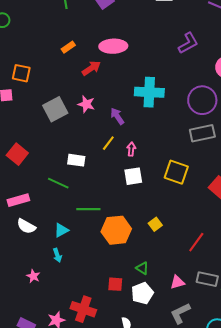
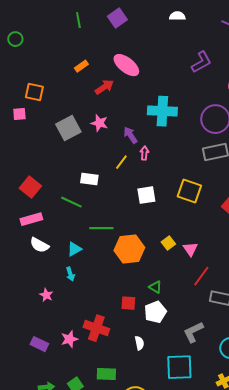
pink ellipse: (113, 46) -> (126, 65), turned 40
pink arrow: (131, 149) -> (144, 153), moved
red square: (17, 154) -> (30, 187), moved
red line: (196, 242) -> (201, 276), moved
pink triangle: (177, 282) -> (190, 249), moved, turned -49

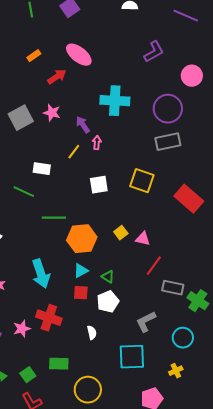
cyan triangle: (74, 249) -> (81, 271), moved
pink triangle: (190, 249) -> (143, 239), turned -42
cyan arrow: (70, 274) -> (41, 274), moved, size x2.0

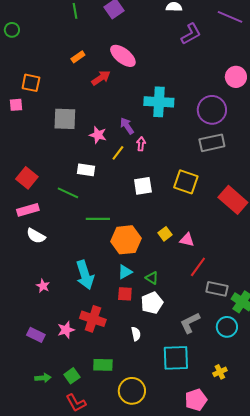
purple L-shape: (154, 52) -> (191, 34), moved
pink star: (52, 113) -> (98, 135), moved
gray square: (21, 118) -> (65, 119), turned 30
cyan circle: (183, 338) -> (227, 327), moved

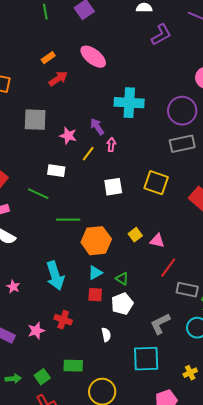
red arrow: (101, 78) -> (58, 79), moved
red cross: (93, 319) -> (63, 320), size x0.7

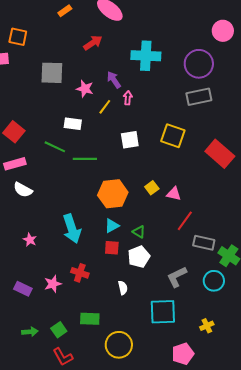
red arrow: (58, 79) -> (93, 43), moved
green line: (68, 220) -> (85, 159), moved

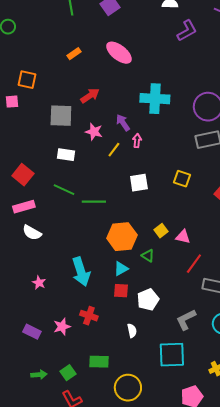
red arrow: (93, 43) -> (90, 96), moved
white rectangle: (73, 124) -> (66, 155), moved
yellow square: (173, 136) -> (182, 179), size x0.7
green triangle: (139, 232) -> (148, 256), moved

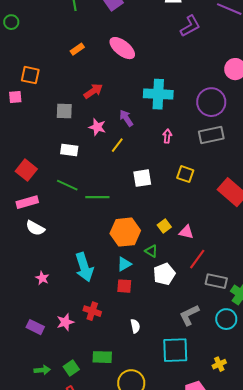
gray square: (61, 116) -> (64, 111), size x0.7
pink arrow: (137, 141) -> (167, 136), moved
white pentagon: (148, 300) -> (164, 274), moved

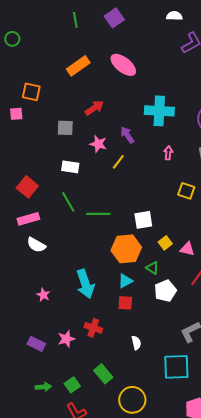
orange rectangle: (77, 49) -> (78, 66), size x1.6
white square: (142, 178) -> (143, 220), moved
green line: (67, 185) -> (68, 202), turned 35
green rectangle: (102, 357) -> (103, 374), turned 48

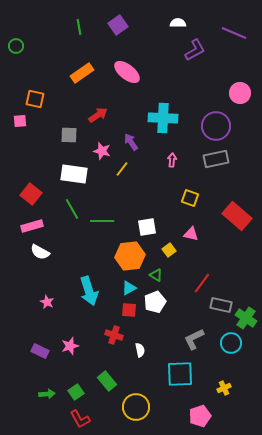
white rectangle: (70, 167) -> (74, 174), size x1.5
pink triangle: (187, 249) -> (191, 234), moved
white pentagon: (165, 291) -> (155, 302), moved
red cross: (93, 328) -> (114, 335), moved

